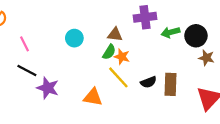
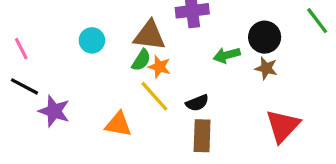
green arrow: (170, 32) -> (227, 55), moved
brown triangle: (115, 35) -> (149, 35), size x1.5
brown star: (206, 58) -> (266, 68), moved
brown rectangle: (170, 84) -> (202, 136), moved

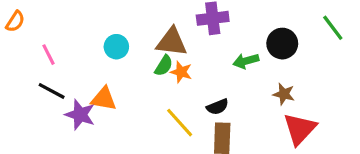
brown star: (266, 68) -> (284, 94), moved
yellow line: (154, 96) -> (180, 123), moved
orange triangle: (118, 124) -> (104, 99), moved

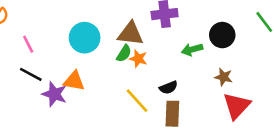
cyan circle: (116, 47) -> (85, 38), size x1.5

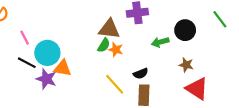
cyan circle: (85, 38) -> (47, 53), moved
red triangle: (237, 106) -> (197, 89), turned -40

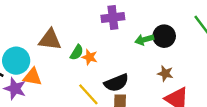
brown triangle: (109, 29) -> (50, 40), moved
green arrow: (160, 42) -> (144, 40), moved
black semicircle: (141, 73) -> (116, 83), size x1.5

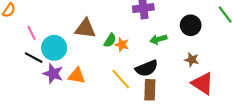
green arrow: (144, 40) -> (158, 39), moved
orange triangle: (32, 77) -> (77, 76), moved

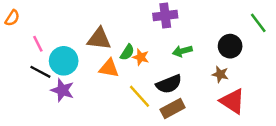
black circle: (191, 25) -> (230, 46), moved
orange triangle: (77, 76) -> (109, 68), moved
brown rectangle: (150, 90) -> (173, 109), turned 60

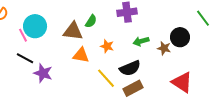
green semicircle: (127, 52) -> (91, 21), moved
cyan circle: (64, 61) -> (35, 26), moved
brown star: (220, 74) -> (164, 48), moved

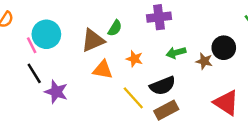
brown triangle: (73, 31) -> (93, 40), turned -30
black line: (25, 58) -> (34, 73), turned 30

